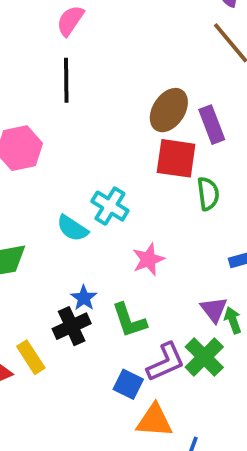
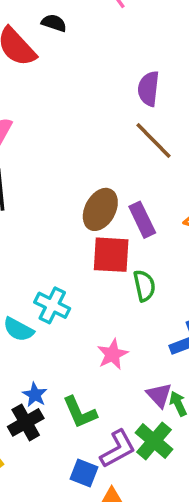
pink star: (148, 259) -> (113, 354), moved

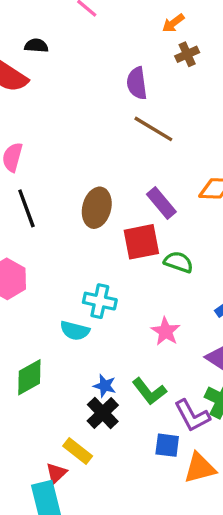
brown ellipse: (100, 209) -> (97, 208), moved
green semicircle: (144, 286) -> (178, 262), turned -44
purple L-shape: (118, 449) -> (192, 416), turned 105

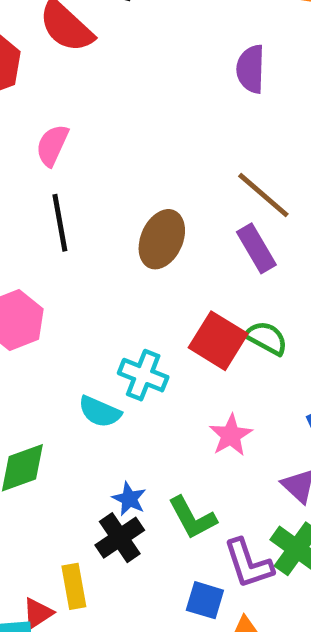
brown line: (153, 129) -> (263, 195), moved
red square: (141, 242) -> (218, 341), moved, turned 33
yellow rectangle: (78, 451) -> (74, 586), turned 32

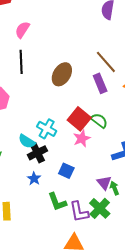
pink star: (231, 435) -> (82, 138), moved
green L-shape: (192, 518) -> (57, 202), moved
black cross: (120, 538) -> (37, 153), moved
blue square: (205, 600) -> (66, 171), moved

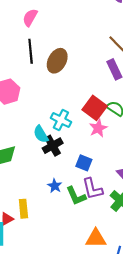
brown ellipse: (62, 74) -> (57, 61), moved
cyan semicircle: (27, 141) -> (41, 134), turned 30
blue star: (34, 179) -> (55, 186), moved
purple L-shape: (79, 212) -> (92, 189), moved

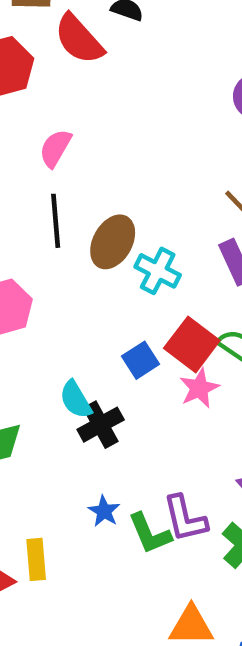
cyan cross: (61, 120) -> (158, 271), moved
blue square: (84, 163) -> (140, 360), moved, turned 35

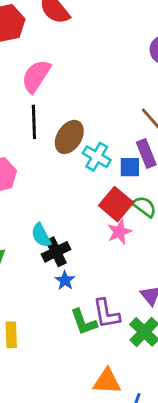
pink semicircle: (55, 148) -> (36, 76), size x1.4
blue square: (140, 360) -> (130, 167), moved, turned 30
blue star: (104, 511) -> (65, 280), moved

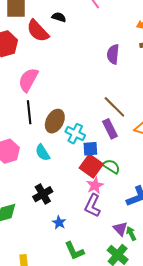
blue square: (130, 167) -> (90, 149), moved
cyan semicircle: (41, 235) -> (43, 153), moved
black cross: (56, 252) -> (43, 194), moved
purple L-shape: (106, 314) -> (93, 206), moved, turned 40

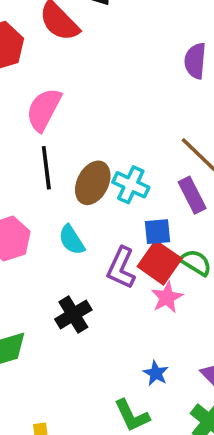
cyan cross: (75, 134) -> (131, 185), moved
purple L-shape: (93, 206) -> (121, 268), moved
blue star: (59, 222) -> (156, 373), moved

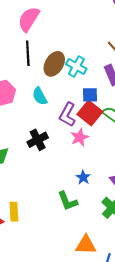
pink star: (167, 297) -> (80, 137), moved

